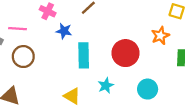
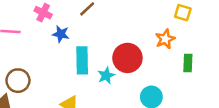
brown circle: (23, 57) -> (18, 81), moved
cyan star: (106, 86) -> (106, 76), moved

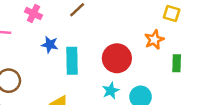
blue star: (61, 34) -> (50, 45), moved
cyan star: (106, 76) -> (111, 91), moved

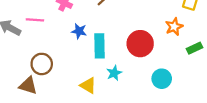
green rectangle: (177, 63) -> (194, 48), turned 63
cyan star: (111, 91) -> (114, 73), moved

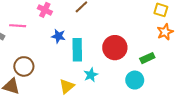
orange star: (174, 27) -> (165, 32), moved
green rectangle: (194, 48) -> (147, 58), moved
yellow triangle: (88, 85) -> (67, 86), turned 49

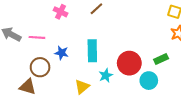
pink line: (18, 26) -> (37, 37), moved
blue star: (58, 36) -> (62, 53), moved
red circle: (115, 48) -> (129, 63), moved

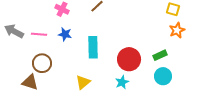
blue star: (62, 53) -> (65, 34), moved
cyan star: (106, 75) -> (122, 82), moved
cyan circle: (149, 81) -> (163, 76), moved

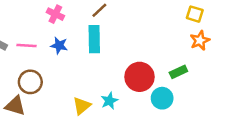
cyan rectangle: (93, 47) -> (94, 39), moved
cyan circle: (163, 76) -> (162, 98), moved
cyan star: (122, 82) -> (109, 101), moved

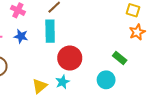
green rectangle: (178, 72) -> (120, 58), turned 64
red circle: (140, 77) -> (70, 58), moved

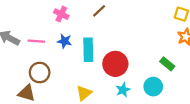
cyan rectangle: (50, 31) -> (88, 50), moved
cyan star: (62, 82) -> (123, 90), moved

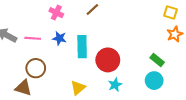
cyan circle: (153, 87) -> (154, 81), moved

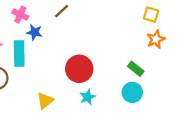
blue star: (59, 38) -> (34, 32), moved
cyan rectangle: (82, 47) -> (19, 53), moved

